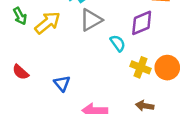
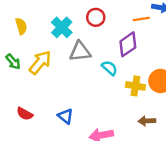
gray triangle: (91, 20) -> (80, 52), turned 35

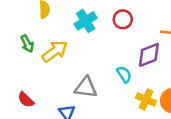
gray triangle: (80, 52) -> (86, 87), moved

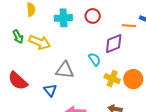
cyan cross: (86, 21) -> (63, 18), turned 30
yellow arrow: (55, 51) -> (40, 42), turned 60
red semicircle: (26, 100) -> (18, 81), size x1.5

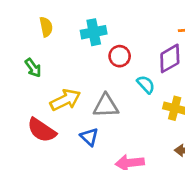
red circle: (93, 16) -> (120, 56), moved
yellow arrow: (40, 42) -> (65, 100), moved, turned -40

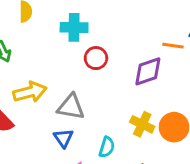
cyan semicircle: (146, 84) -> (107, 147), moved, turned 48
blue triangle: (89, 137) -> (64, 138), moved

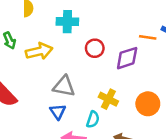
red circle: (96, 58) -> (95, 48), moved
yellow arrow: (30, 92) -> (39, 51), moved
yellow cross: (142, 124) -> (108, 99), moved

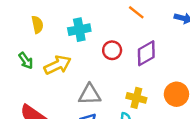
orange line: (148, 37) -> (136, 12), moved, turned 42

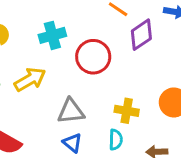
red circle: (112, 50) -> (93, 57), size x1.5
purple diamond: (146, 53) -> (141, 35), moved

